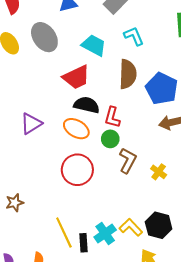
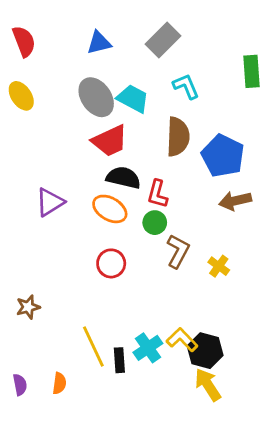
gray ellipse: (44, 37) -> (96, 97), moved
red circle: (77, 170) -> (111, 263), size x0.7
black hexagon: (159, 225) -> (205, 351), moved

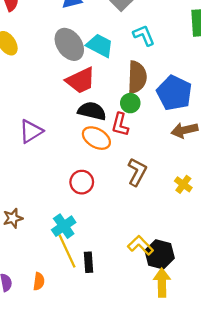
orange ellipse: (110, 209) -> (96, 138), moved
green circle: (155, 223) -> (130, 103), moved
yellow cross: (219, 266) -> (183, 184), moved
cyan cross: (148, 348) -> (64, 226), moved
yellow arrow: (208, 385) -> (162, 283), turned 32

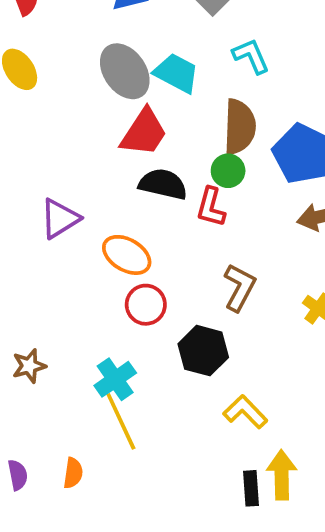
red trapezoid: (81, 80) -> (144, 132), turned -32
orange ellipse: (96, 138) -> (127, 255), moved
black hexagon: (160, 254) -> (203, 351), moved
black rectangle: (88, 262) -> (251, 488), moved

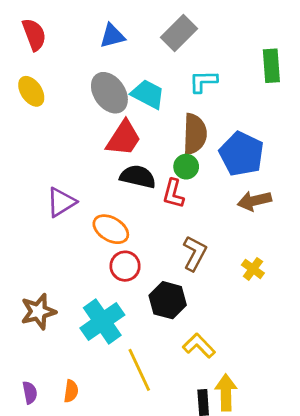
cyan L-shape: (251, 56) -> (203, 81), turned -68
brown star: (29, 366) -> (38, 312), size x1.4
cyan cross: (115, 379) -> (102, 322), size x1.4
yellow line: (121, 421) -> (139, 370), moved

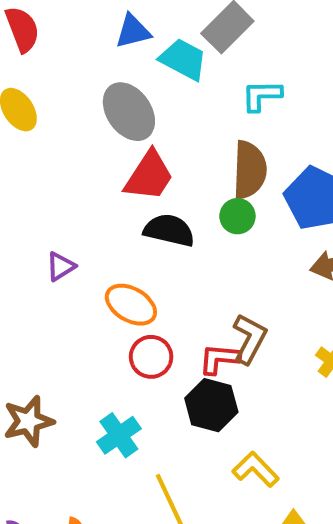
cyan trapezoid: (148, 94) -> (183, 59), moved
red L-shape: (173, 194) -> (219, 359), moved, turned 80
purple triangle: (61, 202) -> (61, 266), size x0.7
cyan cross: (102, 322) -> (119, 435), size x0.7

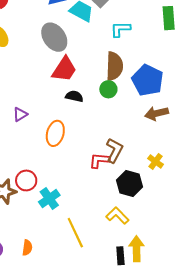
black semicircle: (169, 230) -> (74, 96), size x0.7
orange ellipse: (131, 305) -> (55, 133), turned 75
red circle: (151, 357) -> (26, 180), moved
black hexagon: (211, 405) -> (129, 183), moved

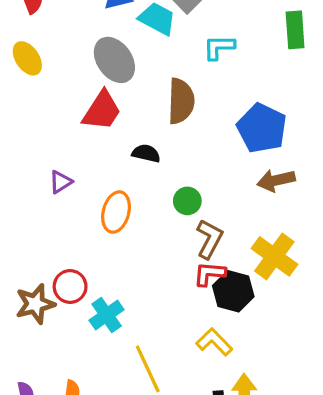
brown semicircle: (114, 66) -> (181, 101), moved
red trapezoid: (64, 69) -> (102, 111), moved
green circle: (108, 89) -> (187, 201), moved
red L-shape: (99, 160) -> (209, 274), moved
yellow cross: (156, 161) -> (274, 256), size x1.8

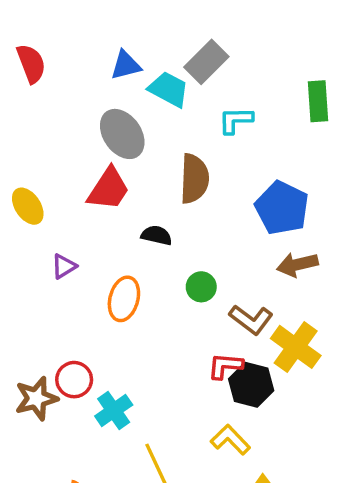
yellow ellipse: (27, 58) -> (28, 206), moved
brown L-shape: (209, 239) -> (251, 319), moved, turned 99

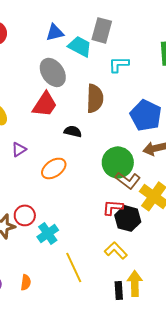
gray rectangle: (206, 62) -> (102, 30), turned -30
green circle: (201, 287) -> (118, 162), moved, size x1.8
orange ellipse: (124, 299) -> (54, 168), turned 40

